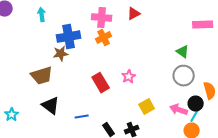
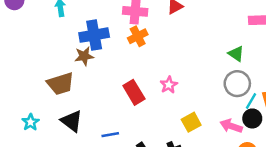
cyan star: (12, 115) -> (31, 122), moved
cyan line: (195, 116) -> (251, 101), moved

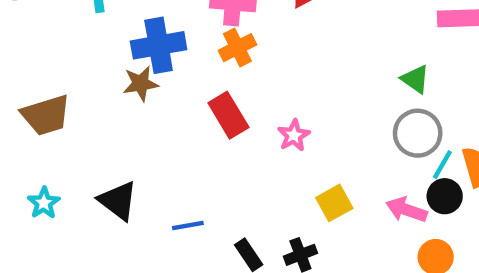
brown trapezoid: (60, 84) -> (46, 115), moved
red rectangle: (134, 92) -> (228, 115), moved

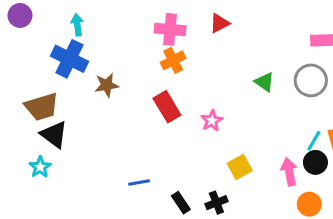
blue cross: (159, 45) -> (69, 59), moved, turned 36
green triangle: (415, 79) -> (264, 82), moved
gray circle: (418, 133) -> (311, 80), moved
black triangle: (118, 201) -> (54, 135), moved
pink arrow: (406, 210) -> (289, 172), turned 60

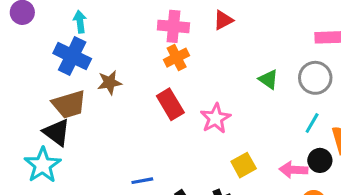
brown trapezoid: (42, 107) -> (69, 104), moved
pink star: (212, 121) -> (215, 118), size x1.4
cyan line: (314, 141) -> (312, 123), moved
cyan star: (40, 167) -> (43, 165), size x1.6
pink arrow: (289, 172) -> (293, 170), turned -76

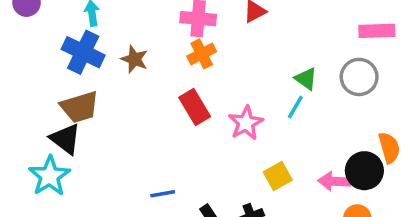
brown star: (110, 82) -> (134, 59), moved, turned 30
cyan line: (312, 123) -> (295, 107), moved
black circle: (320, 160) -> (364, 171), size x1.4

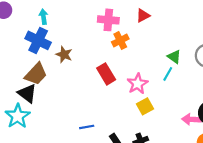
orange cross: (202, 54) -> (120, 40), moved
brown star: (134, 59) -> (64, 55), moved
brown trapezoid: (80, 107) -> (36, 74), turned -30
yellow square: (278, 176) -> (145, 106), moved

